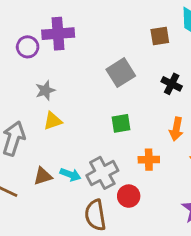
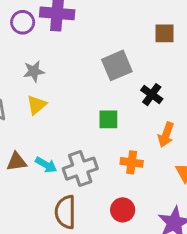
black cross: (172, 84) -> (152, 95), moved
yellow triangle: (53, 121) -> (36, 105), turned -30
red circle: (129, 196) -> (123, 210), moved

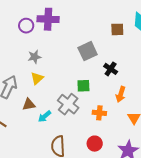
brown triangle: (17, 162) -> (29, 104), moved
cyan arrow: (46, 165) -> (45, 116), turned 112
gray cross: (80, 169) -> (68, 104), moved, turned -30

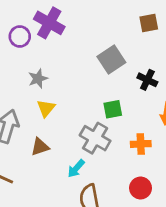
purple cross: (48, 19) -> (49, 23), turned 35
cyan arrow: (45, 116) -> (76, 168), moved

